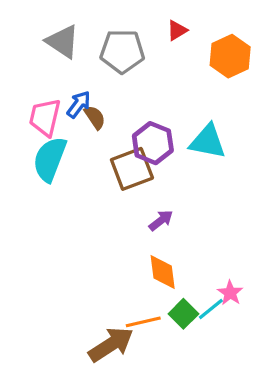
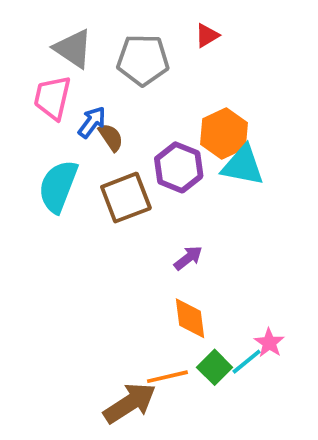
orange hexagon: (230, 56) -> (224, 134), moved
pink trapezoid: (45, 117) -> (52, 98), moved
brown square: (132, 169) -> (126, 198), moved

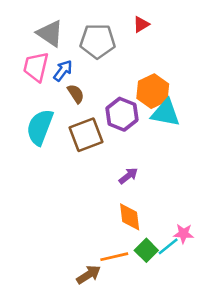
blue arrow: (92, 122) -> (63, 71), moved
pink star: (269, 343) -> (184, 234), turned -30
brown arrow: (130, 403) -> (89, 275), size x0.7

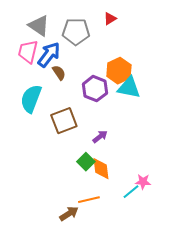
blue arrow: (63, 71) -> (49, 55), size x1.5
brown square: (86, 135) -> (64, 121), moved
green square: (146, 250) -> (86, 162), moved

